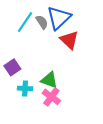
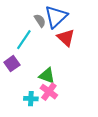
cyan line: (25, 22) -> (24, 40), moved
cyan cross: (25, 88) -> (31, 99), moved

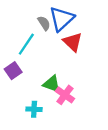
pink cross: (49, 92) -> (65, 95), moved

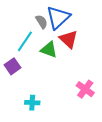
green triangle: (52, 84) -> (49, 50), moved
pink cross: (65, 95) -> (85, 89), moved

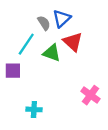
blue triangle: (58, 17) -> (62, 19), size x0.7
purple square: (12, 66) -> (13, 71), turned 35

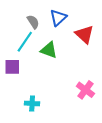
gray semicircle: (44, 23) -> (33, 22), moved
red triangle: (73, 42) -> (84, 34), moved

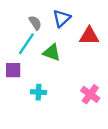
red triangle: (84, 34) -> (89, 36), turned -42
cyan cross: (32, 103) -> (38, 92), moved

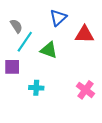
gray semicircle: (35, 23) -> (16, 26), moved

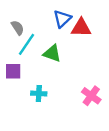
red triangle: (84, 34) -> (81, 28), moved

